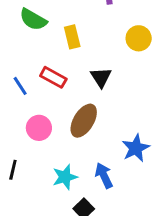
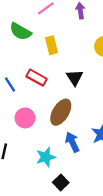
blue arrow: (104, 176) -> (72, 142), moved

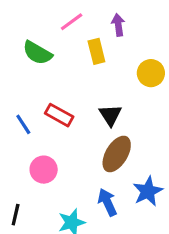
yellow rectangle: (52, 45) -> (96, 51), moved
brown ellipse: (61, 112) -> (117, 154), moved

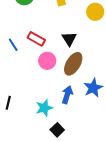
pink circle: (44, 170) -> (47, 61), moved
blue arrow: (107, 202) -> (67, 95), turned 42

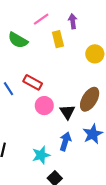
black triangle: (69, 39) -> (67, 112), moved
brown ellipse: (73, 64) -> (90, 99), moved

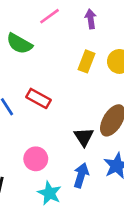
yellow rectangle: (58, 39) -> (87, 61), moved, turned 35
pink circle: (44, 106) -> (36, 159), moved
cyan star: (41, 155) -> (49, 193), turned -30

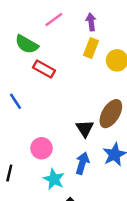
yellow rectangle: (87, 61) -> (91, 48), moved
red rectangle: (39, 98) -> (44, 69), moved

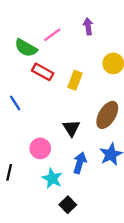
pink line: (54, 20) -> (52, 35), moved
yellow rectangle: (91, 48) -> (75, 80), moved
black triangle: (85, 128) -> (71, 128), moved

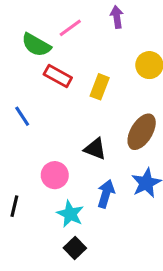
black triangle: (71, 128) -> (95, 149), turned -36
black square: (68, 205) -> (75, 248), moved

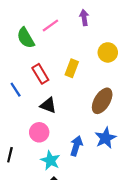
green semicircle: (36, 45) -> (26, 38), turned 30
red rectangle: (58, 76) -> (40, 74), moved, turned 30
black triangle: (95, 149) -> (48, 105), moved

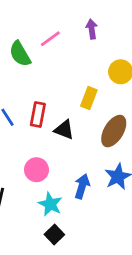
yellow rectangle: (72, 68) -> (89, 98), moved
red rectangle: (40, 74) -> (38, 115), moved, turned 42
black triangle: (48, 105) -> (64, 130), moved

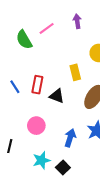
yellow rectangle: (89, 98) -> (75, 72), turned -35
cyan star: (50, 204) -> (41, 160), moved, turned 30
black square: (54, 235) -> (63, 168), moved

